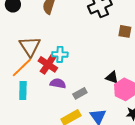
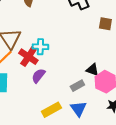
purple semicircle: (58, 83) -> (38, 76), turned -63
gray rectangle: (80, 93) -> (77, 86), moved

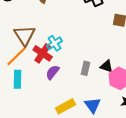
cyan cross: (40, 47) -> (55, 43), turned -35
gray rectangle: (77, 86) -> (86, 68), moved, turned -48

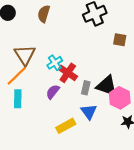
red cross: (43, 53) -> (68, 73), moved
black triangle: (107, 66) -> (107, 86), size x1.6
blue triangle: (93, 105) -> (89, 112), moved

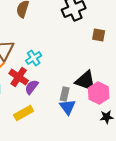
red cross: (68, 73) -> (19, 77), moved
gray rectangle: (86, 88) -> (65, 94), moved
yellow rectangle: (66, 126) -> (24, 113), moved

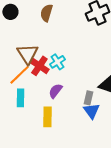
red cross: (19, 77) -> (39, 66), moved
yellow rectangle: (24, 113) -> (47, 117), turned -60

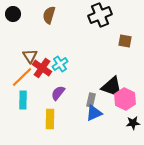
brown triangle: (27, 54) -> (30, 56), size x0.7
blue triangle: (91, 111) -> (94, 113), turned 42

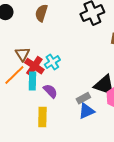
purple semicircle: (58, 93) -> (50, 91), turned 98
cyan rectangle: (23, 100) -> (32, 81), moved
gray rectangle: (91, 100) -> (83, 98), turned 48

